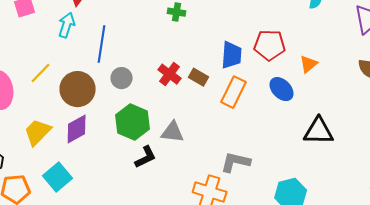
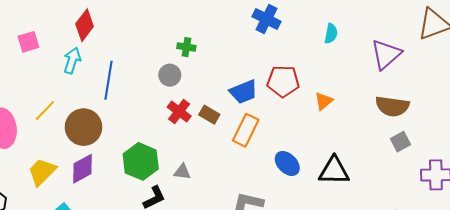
blue trapezoid: (232, 55) -> (244, 92), turned 64
gray circle: (122, 78) -> (170, 75), moved
blue ellipse: (282, 89) -> (287, 163), moved
gray triangle: (173, 132) -> (182, 172), size x0.7

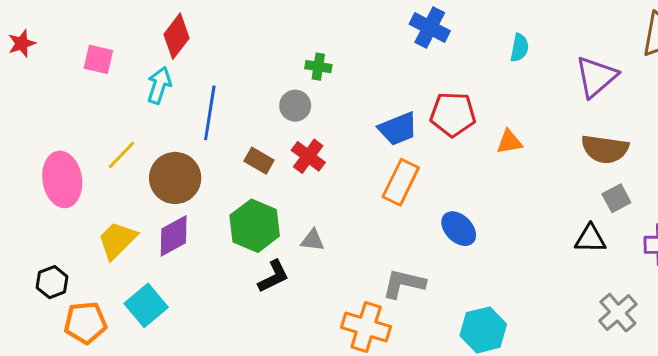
pink square: (28, 42) -> (98, 59), turned 30
orange triangle: (324, 101) -> (509, 142), turned 30
brown rectangle: (209, 115) -> (259, 161), moved
black triangle: (334, 171) -> (590, 239), moved, size x0.7

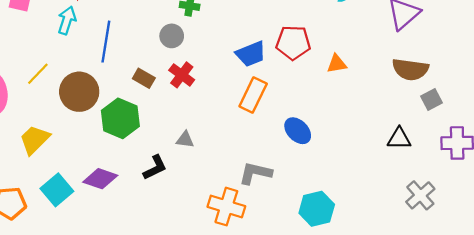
gray square: (616, 198) -> (431, 99), moved
green hexagon: (255, 226) -> (120, 118), moved
purple diamond: (174, 236) -> (100, 179), moved, turned 48

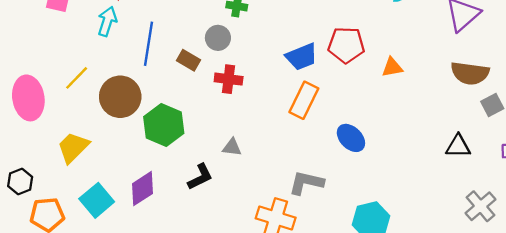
red cross: (182, 75) -> (229, 79), turned -30
brown rectangle: (144, 78) -> (188, 60), moved
purple diamond: (100, 179) -> (143, 189), turned -52

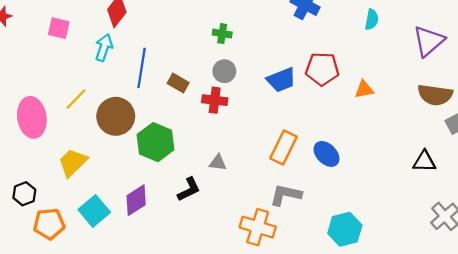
gray circle: (218, 38) -> (224, 71), moved
orange rectangle: (304, 100) -> (283, 148), moved

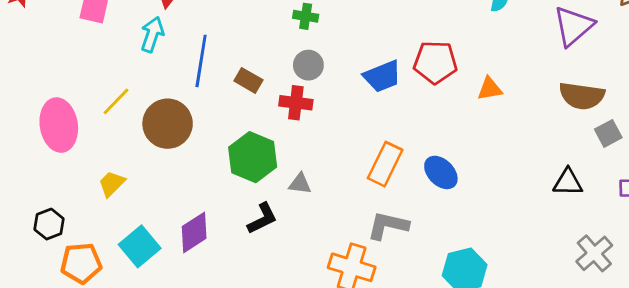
green hexagon: (156, 142) -> (253, 157), moved
yellow trapezoid: (73, 163) -> (112, 184), size x0.7

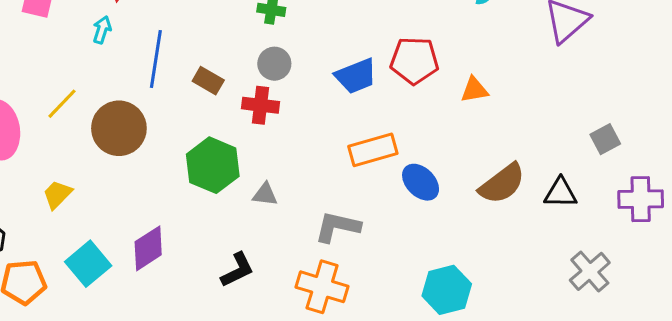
cyan arrow: (152, 34) -> (102, 30), size x0.7
brown semicircle: (582, 96) -> (502, 184), moved, turned -45
orange rectangle: (385, 164) -> (373, 150), moved, turned 48
black L-shape: (262, 218) -> (237, 270), moved
gray L-shape: (388, 225) -> (337, 227), moved

